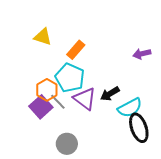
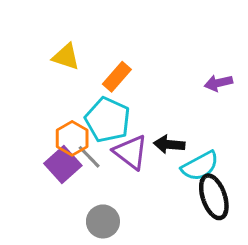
black arrow: (110, 94) -> (169, 144), turned 36

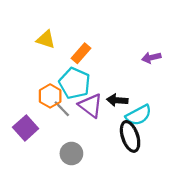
purple square: (63, 164) -> (26, 128), moved
black ellipse: (214, 197) -> (130, 136), moved

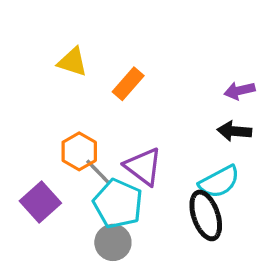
cyan pentagon: (75, 83) -> (118, 204), moved
black arrow: (117, 100) -> (234, 131), moved

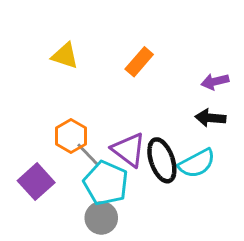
orange rectangle: (128, 84) -> (139, 62), moved
black ellipse: (206, 215) -> (162, 160), moved

